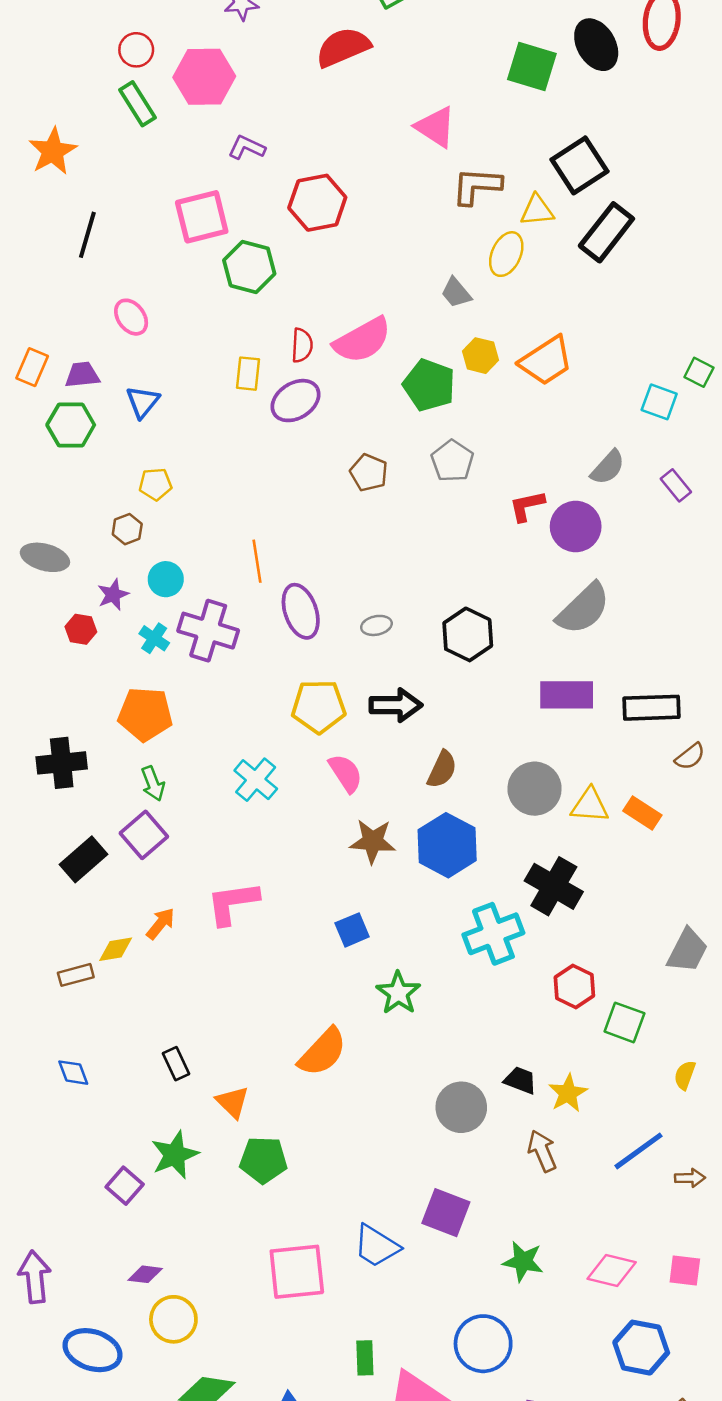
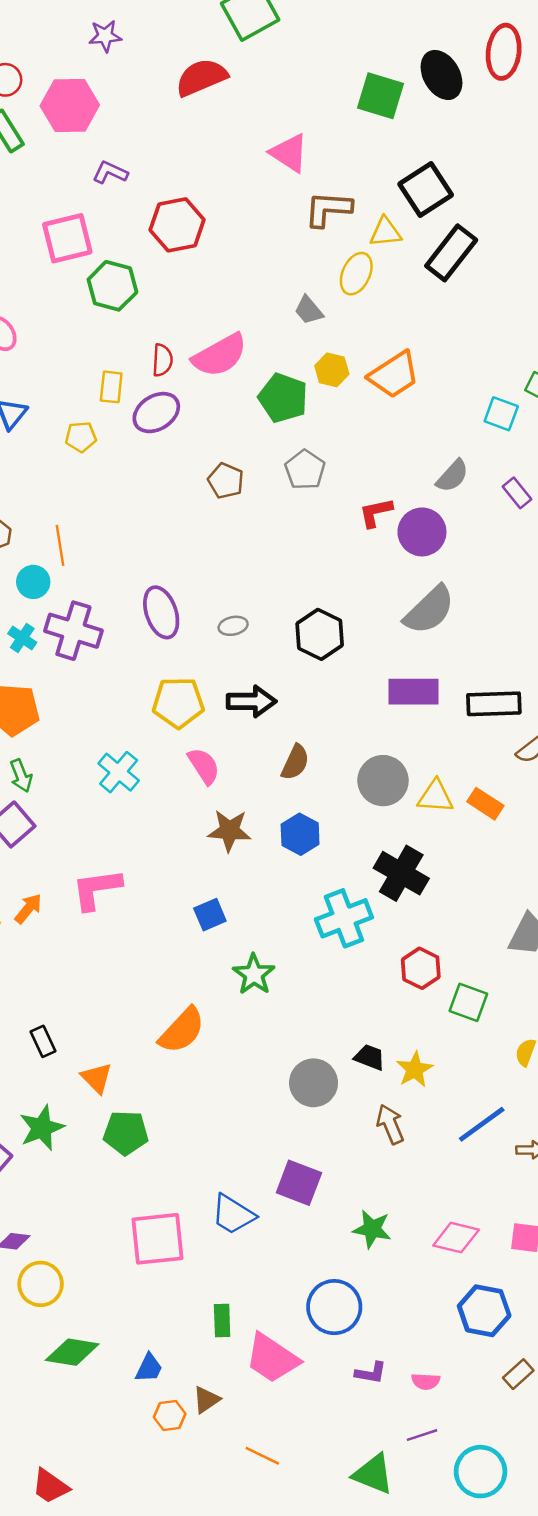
yellow pentagon: (155, 484) -> (81, 437), moved
orange line: (257, 561) -> (60, 545), moved
blue hexagon: (447, 845) -> (300, 834), size x0.7

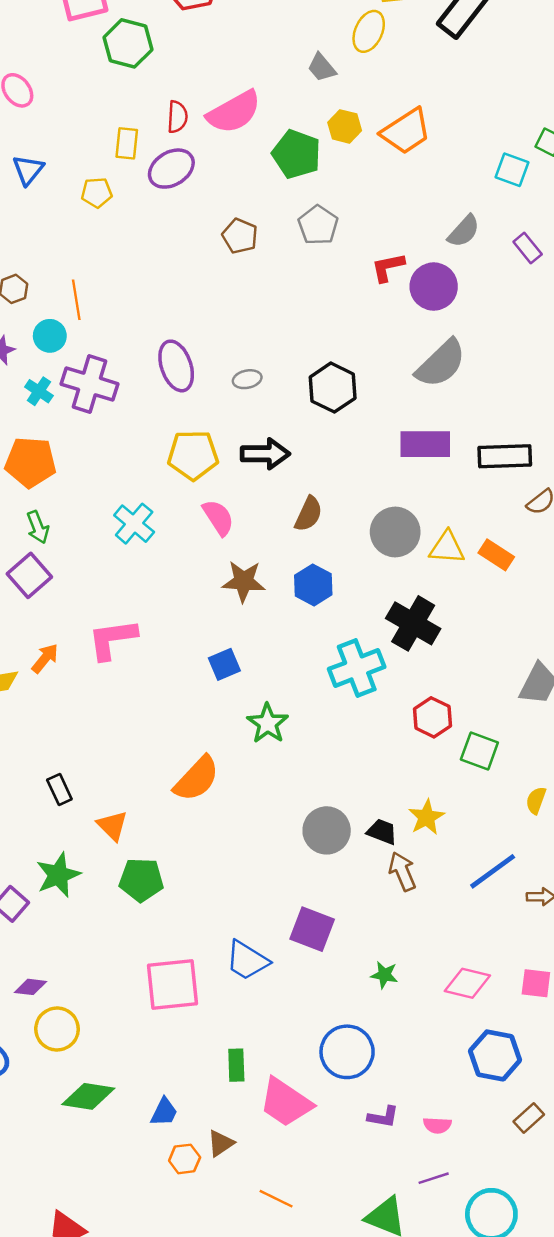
black trapezoid: (370, 1057) -> (382, 832), moved
green star: (372, 1229) -> (384, 975), size x0.7

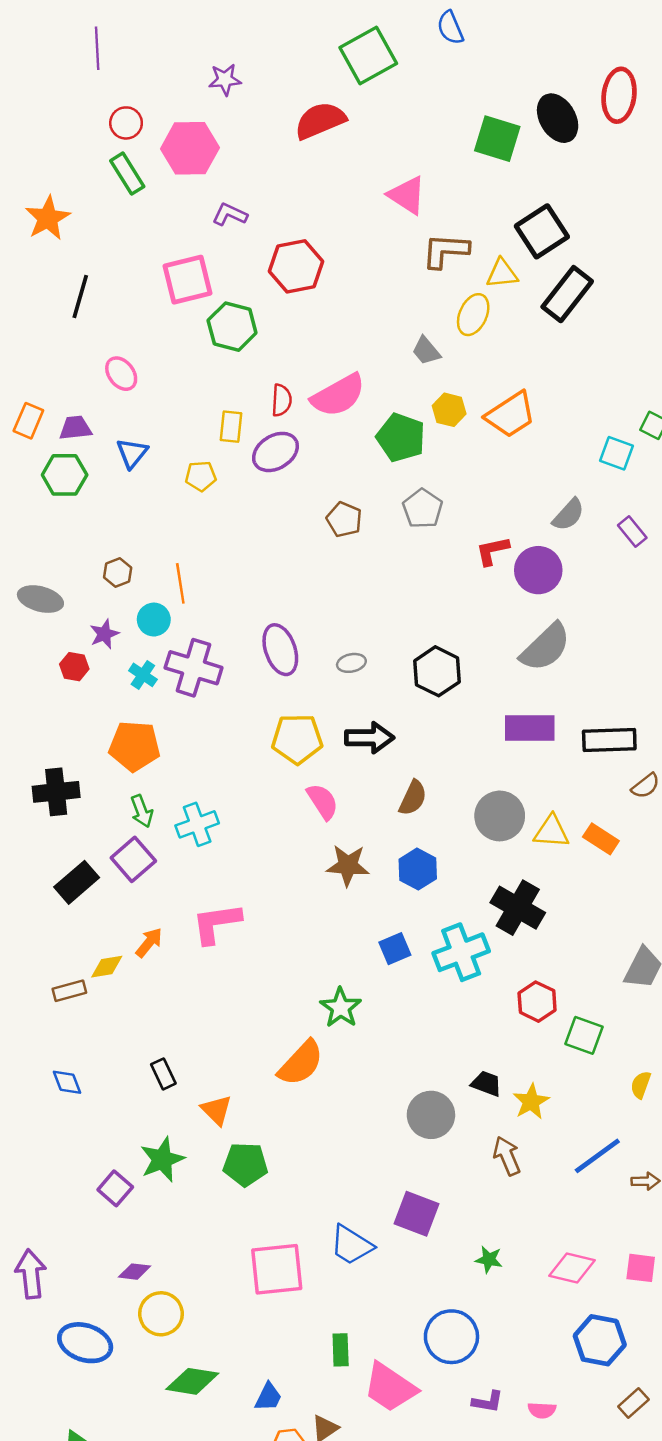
cyan cross: (134, 524) -> (197, 824), moved, turned 30
blue square: (224, 664) -> (395, 949), moved
green star: (268, 723) -> (341, 1008), moved
black trapezoid: (382, 832) -> (486, 1084), moved

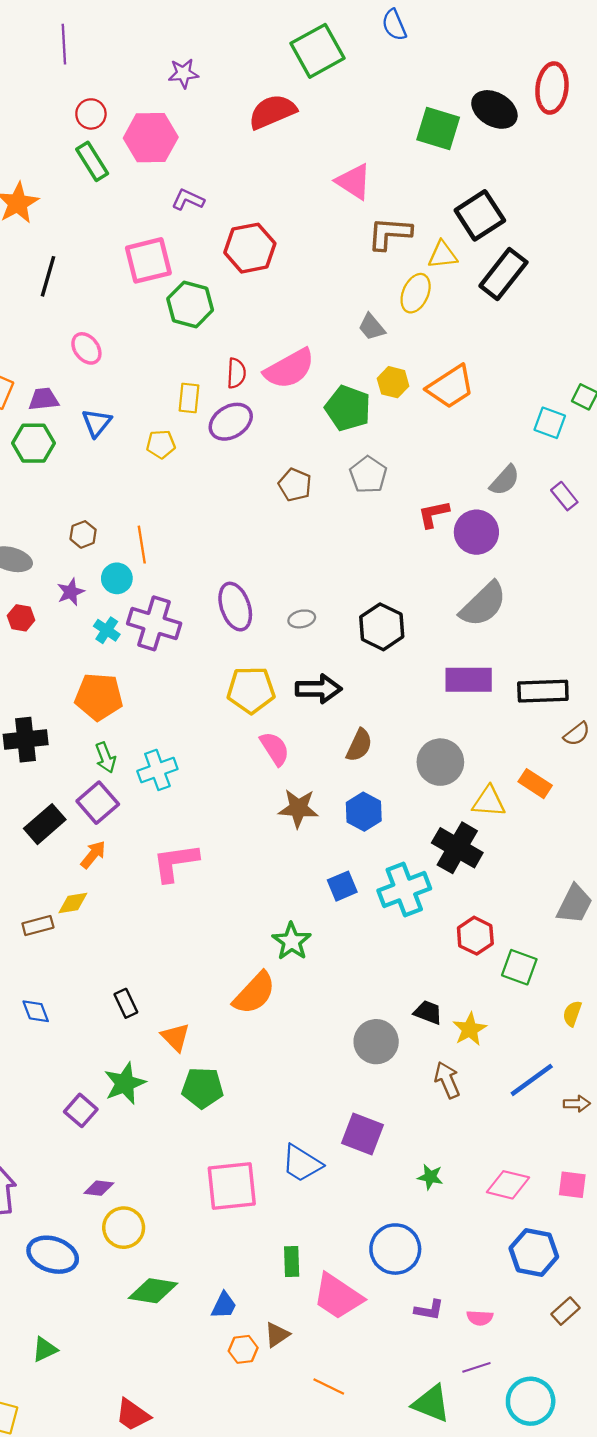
black ellipse: (558, 118) -> (494, 109), turned -30
red hexagon: (74, 667) -> (21, 618), moved
yellow triangle: (552, 832) -> (489, 802), moved
orange arrow: (149, 943) -> (93, 855), moved

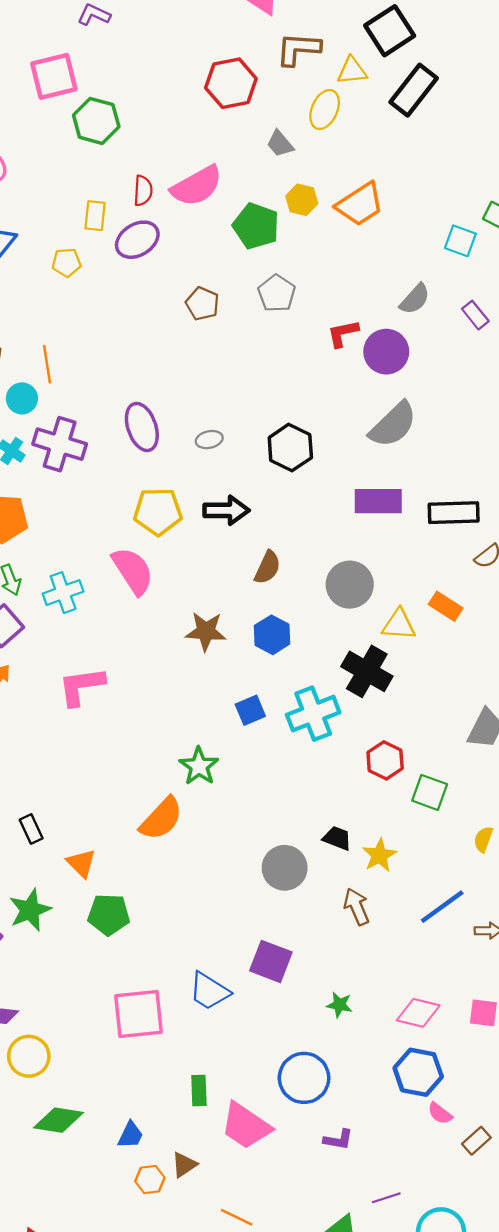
red hexagon: (250, 248) -> (231, 83), moved
pink semicircle: (275, 749) -> (133, 571), moved, size x1.4
blue hexagon: (534, 1252) -> (418, 1072), moved
pink semicircle: (480, 1318) -> (440, 1113), moved, turned 35

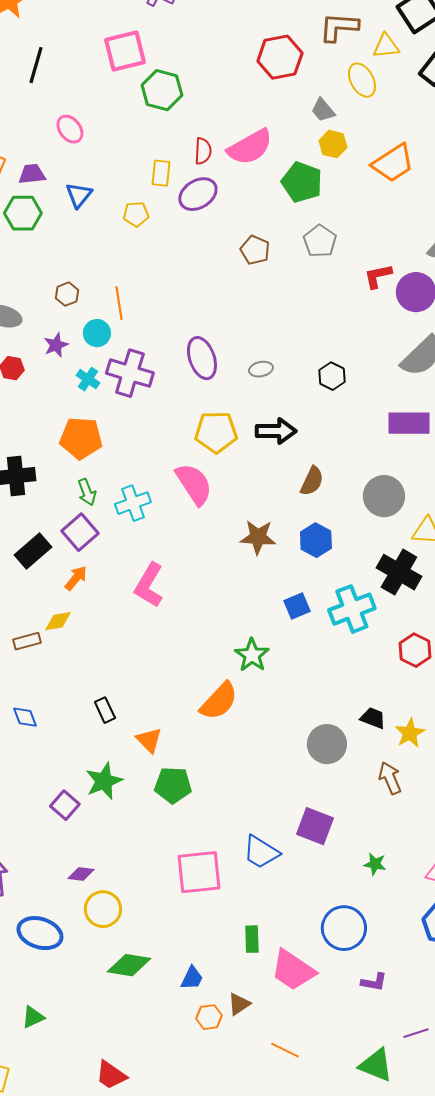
yellow ellipse: (325, 110) -> (362, 80), turned -52
yellow hexagon: (302, 200) -> (333, 144), moved
black hexagon: (290, 448) -> (332, 376), size x0.7
pink L-shape: (81, 686) -> (149, 585), turned -51

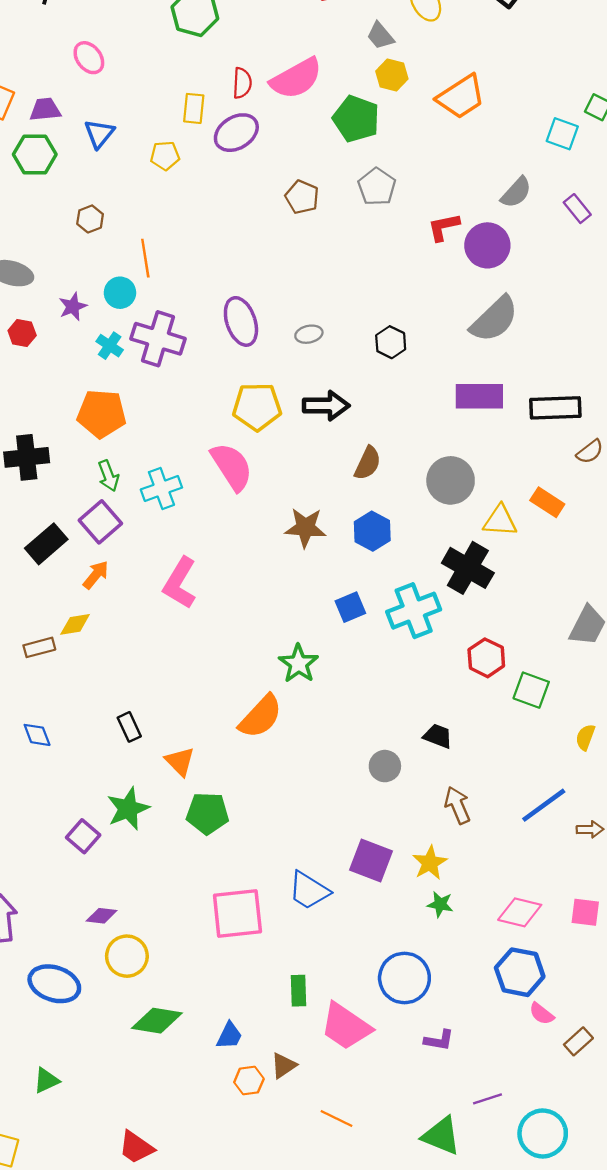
brown hexagon: (67, 294) -> (90, 219), moved
yellow star: (410, 733) -> (430, 863), moved
gray circle: (327, 744) -> (385, 766), size x0.7

